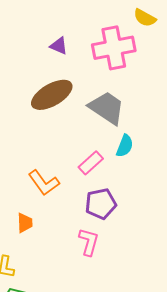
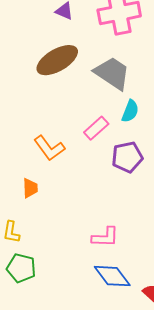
purple pentagon: (101, 204) -> (127, 157), moved
pink L-shape: (89, 242) -> (105, 237), moved, turned 76

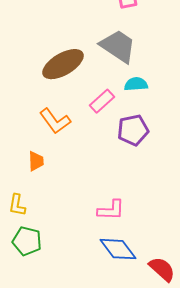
brown ellipse: (57, 60) -> (63, 64), moved
cyan semicircle: (130, 111) -> (136, 84), turned -115

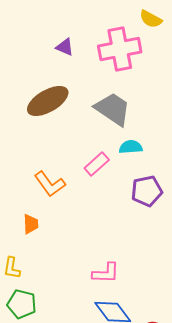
brown ellipse: (63, 64) -> (48, 101), moved
purple pentagon: (133, 130) -> (147, 191), moved

